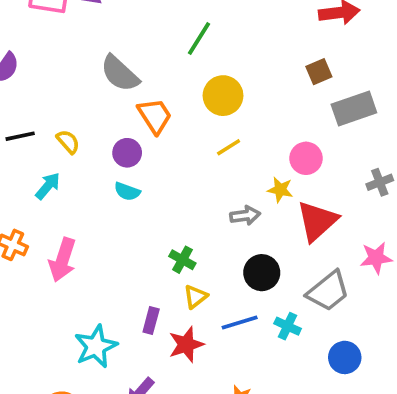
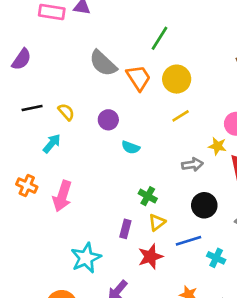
orange trapezoid: (155, 116) -> (139, 78), moved
cyan semicircle: (127, 191) -> (131, 147), moved
purple rectangle: (151, 321) -> (125, 229), moved
cyan cross: (288, 326) -> (216, 258), moved

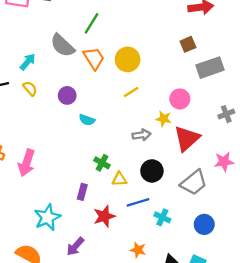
green line: (160, 38) -> (92, 23), moved
cyan arrow: (52, 143) -> (28, 62), moved
yellow triangle: (157, 222) -> (119, 179), moved, turned 35

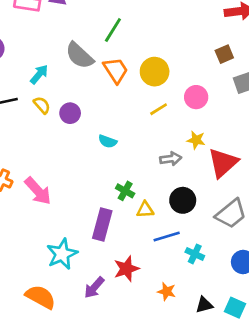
purple circle: (67, 95) -> (70, 113), moved
pink circle: (180, 99) -> (196, 97), moved
pink arrow: (26, 163) -> (38, 191), turned -60
purple rectangle: (82, 192) -> (102, 224), size x1.6
red star: (104, 216) -> (126, 269), moved

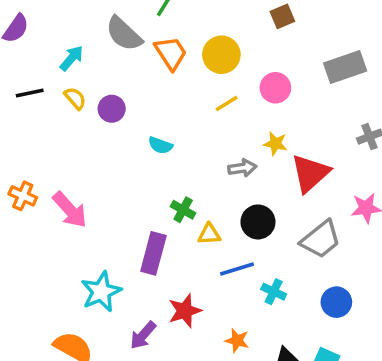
brown square: (224, 54) -> (282, 16), moved

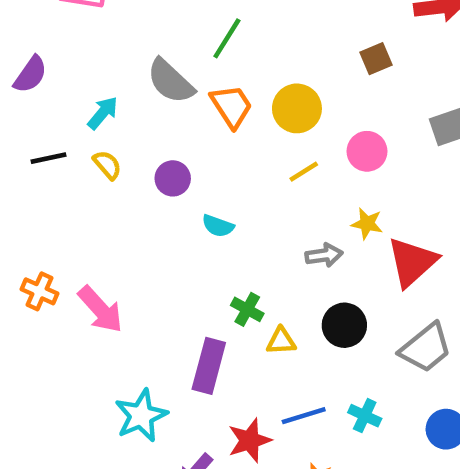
purple circle: (112, 109) -> (173, 178), moved
blue line: (237, 269) -> (304, 416), moved

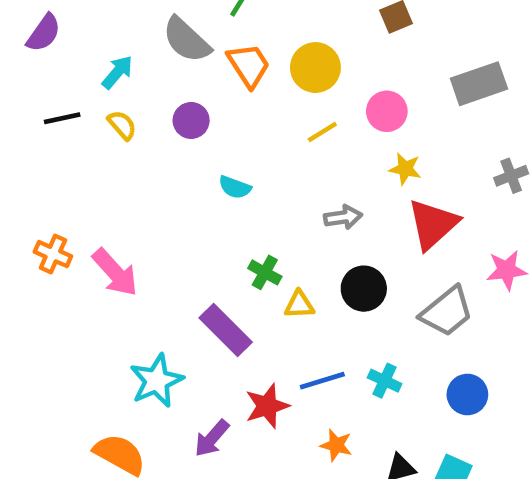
purple circle: (173, 178) -> (191, 120), moved
yellow star: (367, 224) -> (405, 169), moved
purple rectangle: (209, 366) -> (226, 330), turned -60

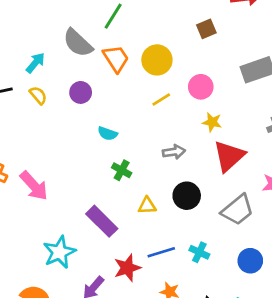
green cross: (265, 272) -> (122, 170), moved

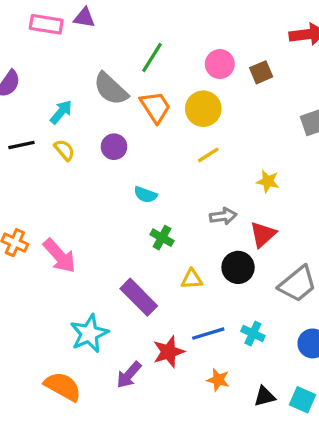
pink circle: (201, 87) -> (220, 64), moved
red triangle: (229, 156) -> (263, 234), moved, size x0.7

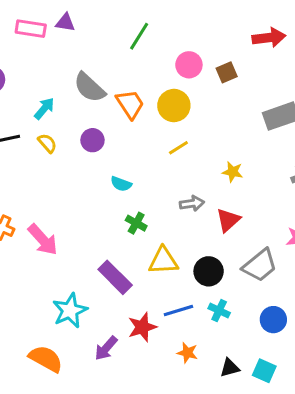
green line: (152, 57) -> (139, 36), moved
black circle: (238, 267) -> (209, 271), moved
yellow triangle: (192, 279) -> (163, 261), size x1.5

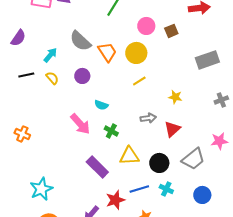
pink arrow: (43, 240) -> (80, 124), moved
cyan star: (70, 311) -> (41, 189), moved

